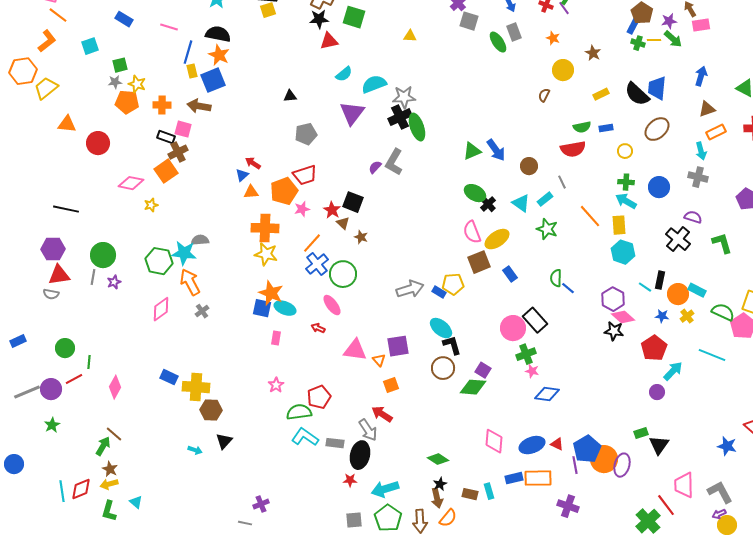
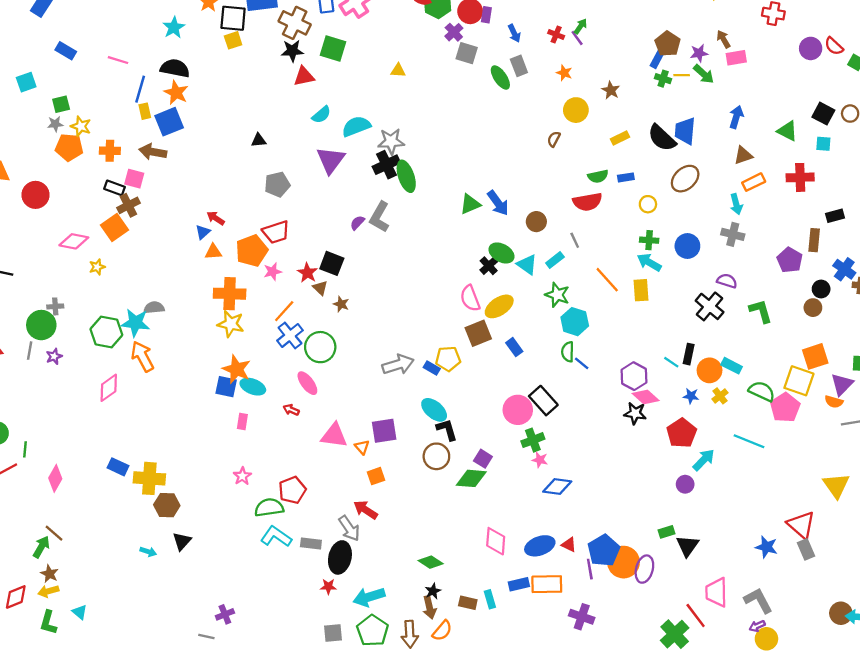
green ellipse: (475, 193) -> (501, 253), moved
cyan hexagon: (623, 252) -> (575, 322), moved
gray cross: (202, 311) -> (55, 306), moved, turned 32

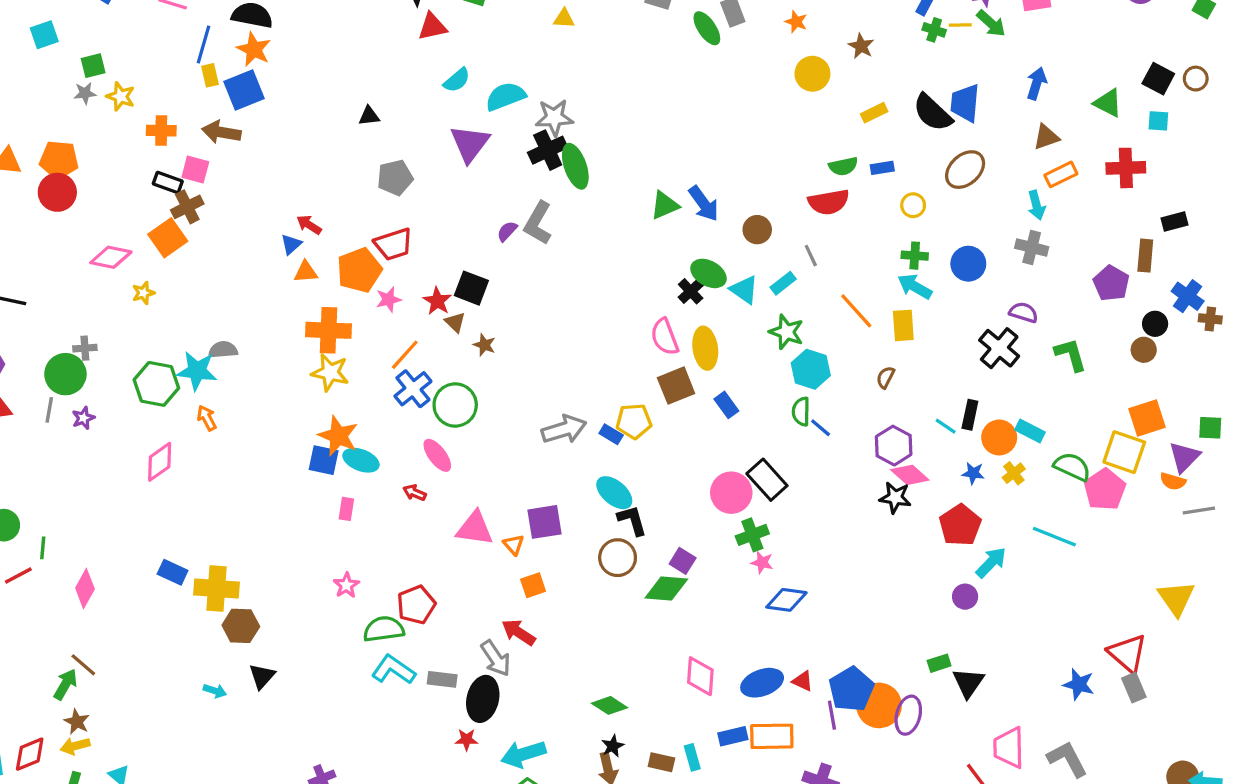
brown semicircle: (554, 139) -> (885, 377), moved
orange pentagon: (69, 147) -> (59, 160), moved
yellow ellipse: (499, 306) -> (705, 348), turned -64
orange arrow: (142, 356) -> (207, 418), size x0.6

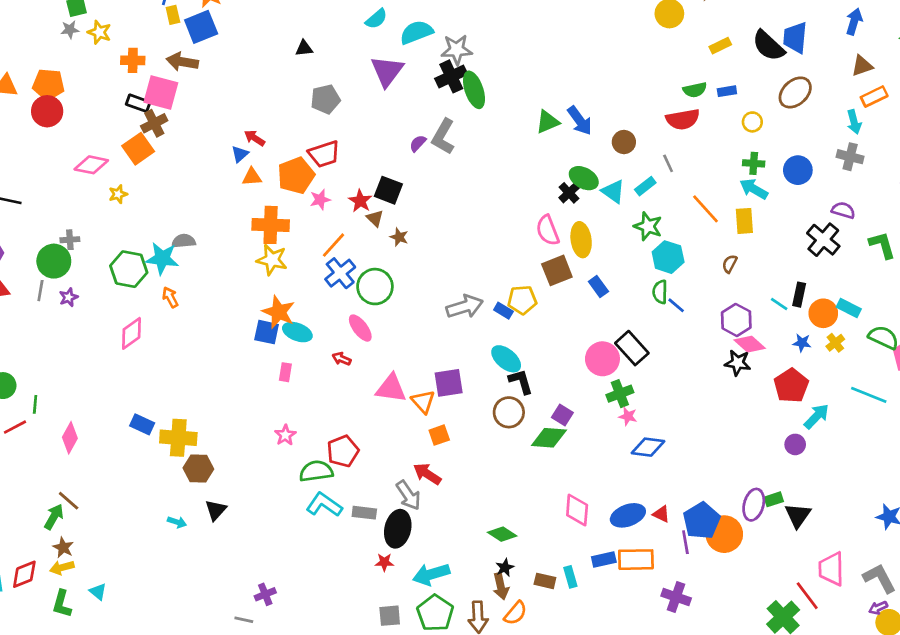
pink square: (195, 170) -> (161, 92), size x1.5
orange triangle: (514, 545) -> (423, 402), size x1.4
purple ellipse: (908, 715) -> (754, 505), moved

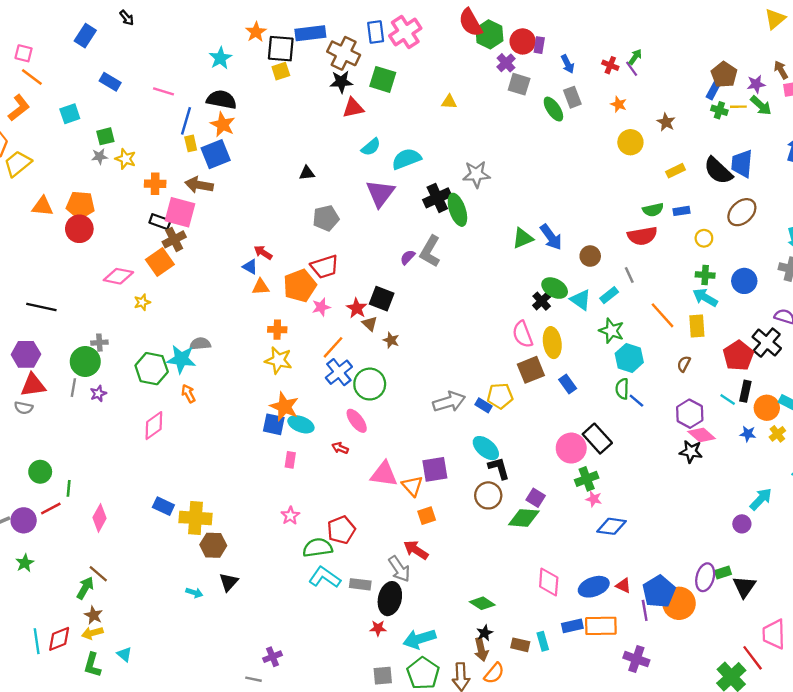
gray star: (457, 50) -> (476, 174), moved
blue triangle: (240, 154) -> (250, 267), turned -49
orange cross: (271, 225) -> (277, 330), size x0.6
red pentagon: (791, 386) -> (738, 356), moved

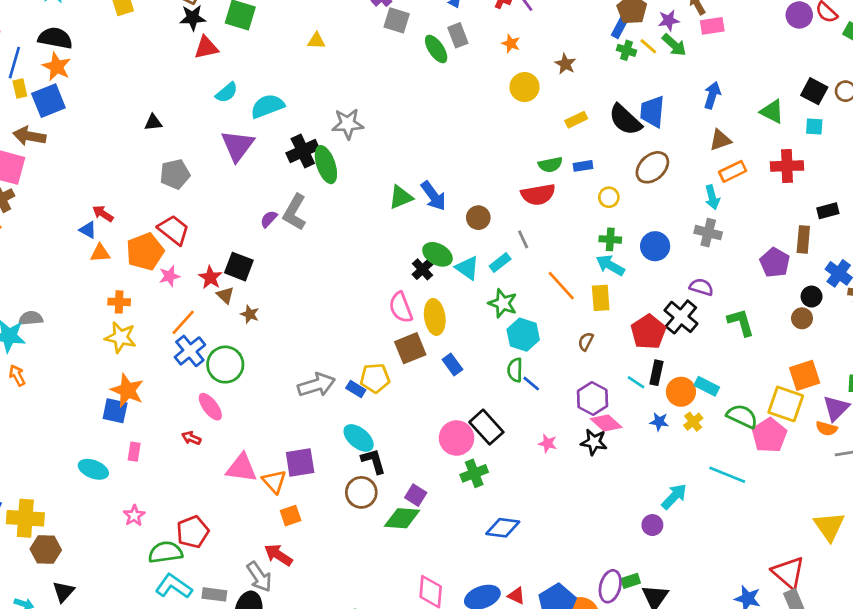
yellow line: (738, 107) -> (648, 46), turned 42
red trapezoid: (325, 267) -> (174, 230), turned -124
cyan ellipse: (301, 424) -> (93, 469), moved
pink star: (594, 499) -> (548, 443), moved

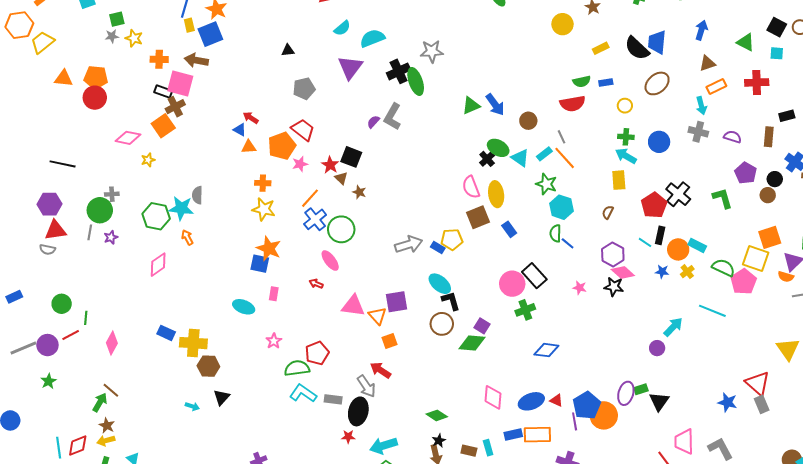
purple pentagon: (775, 263) -> (746, 173), moved
orange line: (561, 286) -> (565, 158), moved
purple semicircle: (701, 287) -> (733, 137), moved
gray semicircle: (31, 318) -> (197, 195), turned -84

